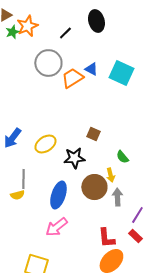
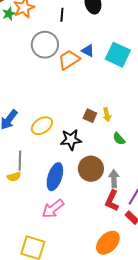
black line: (65, 33) -> (62, 15), turned -40
yellow arrow: (110, 175) -> (107, 115), moved
red L-shape: (106, 238) -> (112, 201), moved, turned 30

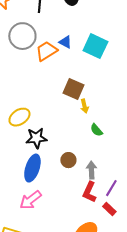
brown square: (90, 116) -> (73, 89), moved, size x1.5
black star: (71, 140) -> (36, 138), moved
brown circle: (91, 169) -> (68, 160), size x0.6

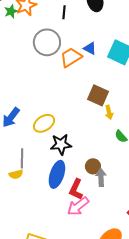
gray arrow: (91, 170) -> (101, 177), moved
red L-shape: (89, 192) -> (76, 189), moved
pink arrow: (30, 200) -> (78, 206), moved

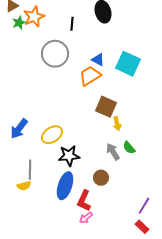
orange trapezoid: (71, 57) -> (90, 76), moved
gray arrow: (101, 177) -> (113, 152), moved, turned -30
pink arrow: (78, 206) -> (86, 218), size x0.6

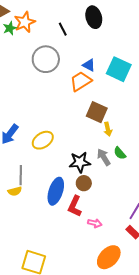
black line: (72, 24) -> (63, 29), turned -32
black star: (69, 156) -> (80, 162), moved
brown circle: (101, 178) -> (84, 183), moved
pink arrow: (86, 218) -> (95, 223), moved, turned -128

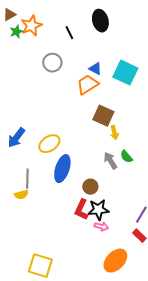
gray circle: (46, 59) -> (52, 63), size x0.7
black star: (80, 162) -> (98, 210), moved
blue ellipse: (56, 191) -> (62, 169), moved

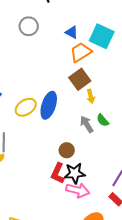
orange trapezoid: (87, 85) -> (81, 52), moved
brown square: (103, 116) -> (80, 79), turned 30
blue ellipse: (62, 169) -> (49, 105), moved
pink arrow: (101, 227) -> (78, 190), size x1.6

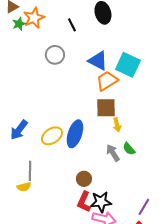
blue triangle: (72, 32) -> (98, 61), size x1.5
brown square: (80, 79) -> (106, 108), turned 35
brown circle: (67, 150) -> (84, 179), moved

